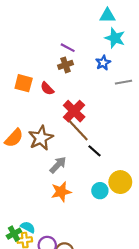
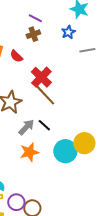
black line: (95, 151) -> (44, 125), moved
cyan circle: (100, 191) -> (65, 151), size x1.5

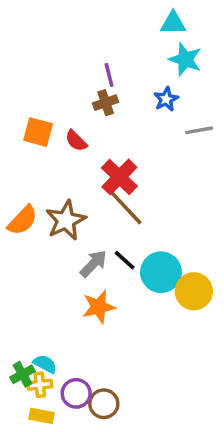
purple line: (35, 18) -> (109, 75), turned 48
cyan circle: (65, 151) -> (161, 272), moved

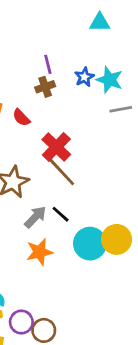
cyan star: (185, 59) -> (110, 80), moved
blue star: (166, 99) -> (84, 77), moved
cyan circle: (161, 272) -> (90, 244), moved

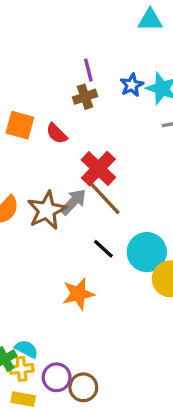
gray arrow: (35, 217) -> (73, 202), moved
cyan circle: (90, 244) -> (147, 252), moved

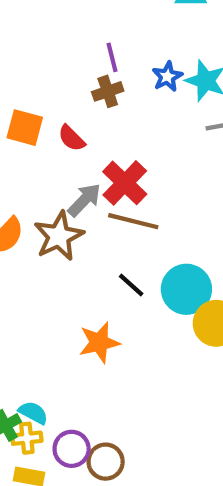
brown line: (105, 199) -> (133, 221), turned -33
gray arrow: (73, 202) -> (84, 200), moved

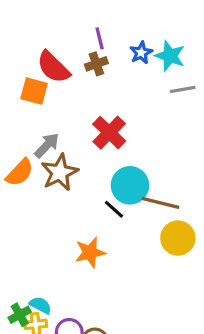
red semicircle: (72, 138) -> (53, 67), moved, size x1.6
gray arrow: (84, 200) -> (47, 145), moved
brown line: (133, 221) -> (160, 203), moved
cyan circle: (186, 289) -> (130, 185), moved

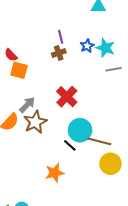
red semicircle: (53, 67) -> (11, 55), moved, size x0.6

